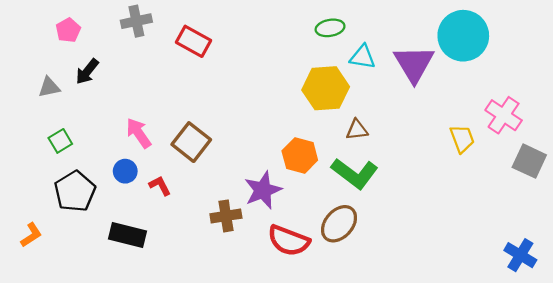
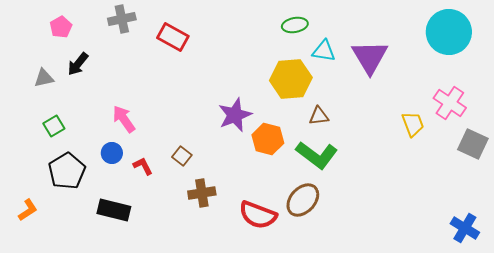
cyan circle: (463, 36) -> (449, 32), moved
brown square: (191, 142) -> (182, 156), moved, size x0.6
purple star: (263, 190) -> (235, 115), moved

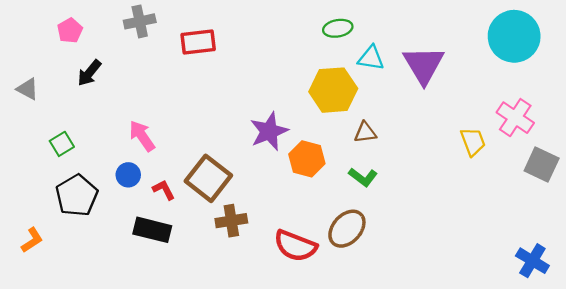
red rectangle: (173, 37) -> (198, 42), turned -36
gray triangle: (44, 78) -> (27, 89), moved, turned 40
green L-shape: (317, 155) -> (363, 177), size x0.6
brown square: (182, 156) -> (208, 178), size x2.0
black rectangle: (114, 210) -> (152, 230), moved

